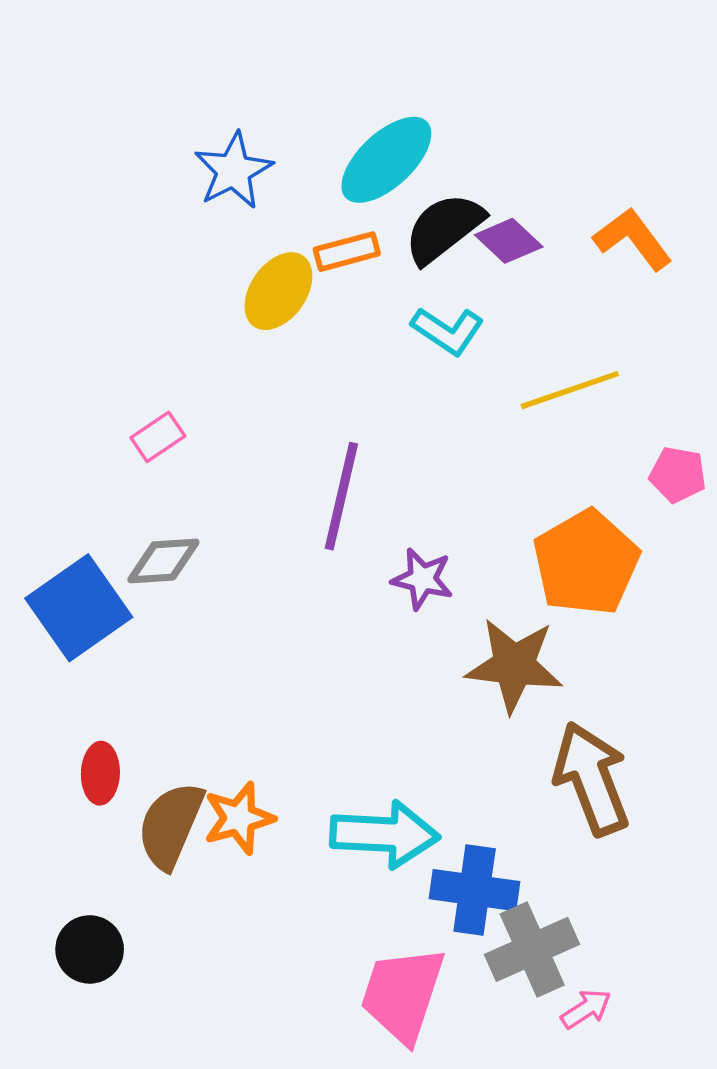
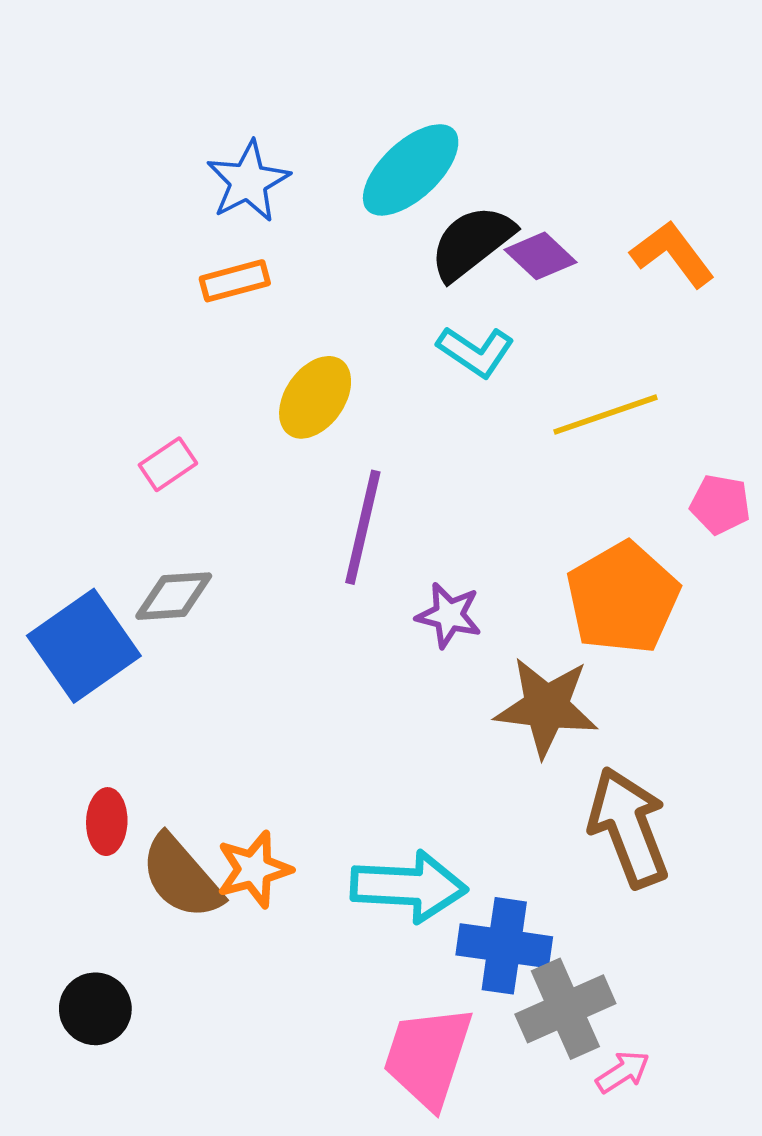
orange rectangle: (347, 252) -> (235, 281), moved
yellow ellipse: (278, 291) -> (315, 397), moved
brown semicircle: (171, 825) -> (181, 877), turned -64

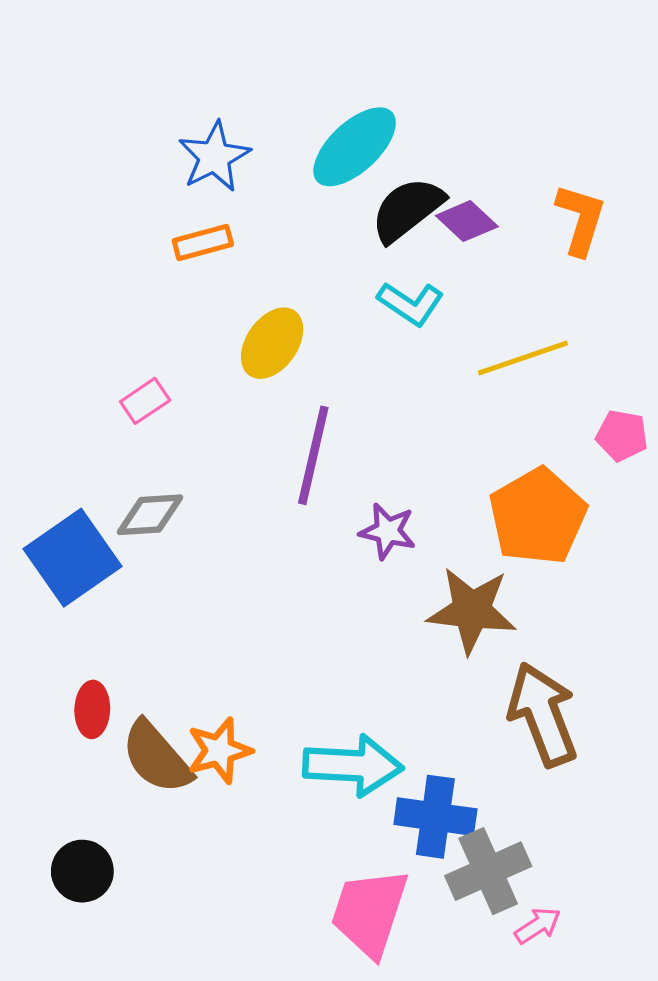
orange L-shape: (672, 254) -> (581, 219), turned 54

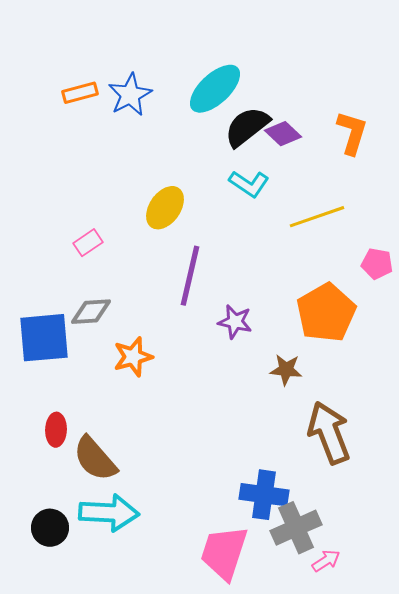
orange rectangle: (203, 243) -> (80, 93), moved
blue square: (72, 558) -> (44, 338), turned 30
brown star: (472, 610) -> (286, 370), size x0.6
orange star: (219, 751) -> (133, 357), moved
cyan arrow: (353, 766) -> (109, 513), moved

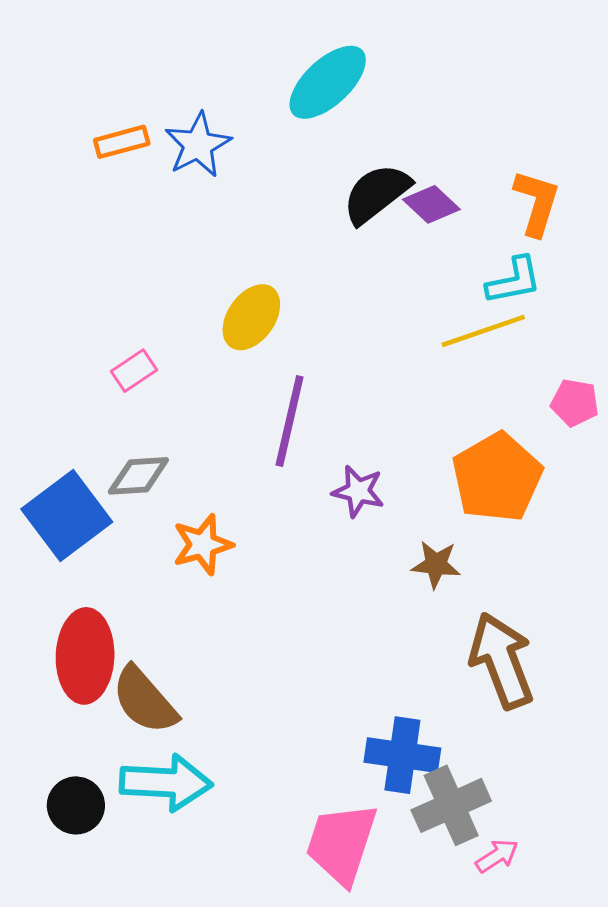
cyan ellipse: (215, 89) -> (328, 82), moved
cyan L-shape: (249, 184) -> (514, 281), moved, turned -45
blue square: (44, 338) -> (67, 516), turned -32
red ellipse: (56, 430) -> (85, 656), size x1.8

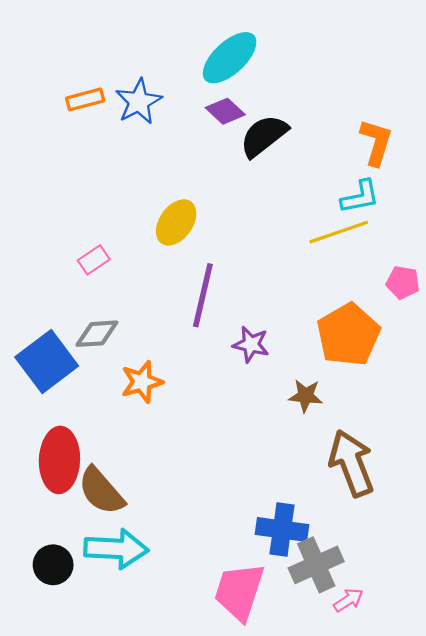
purple diamond: (431, 204) -> (225, 111), moved

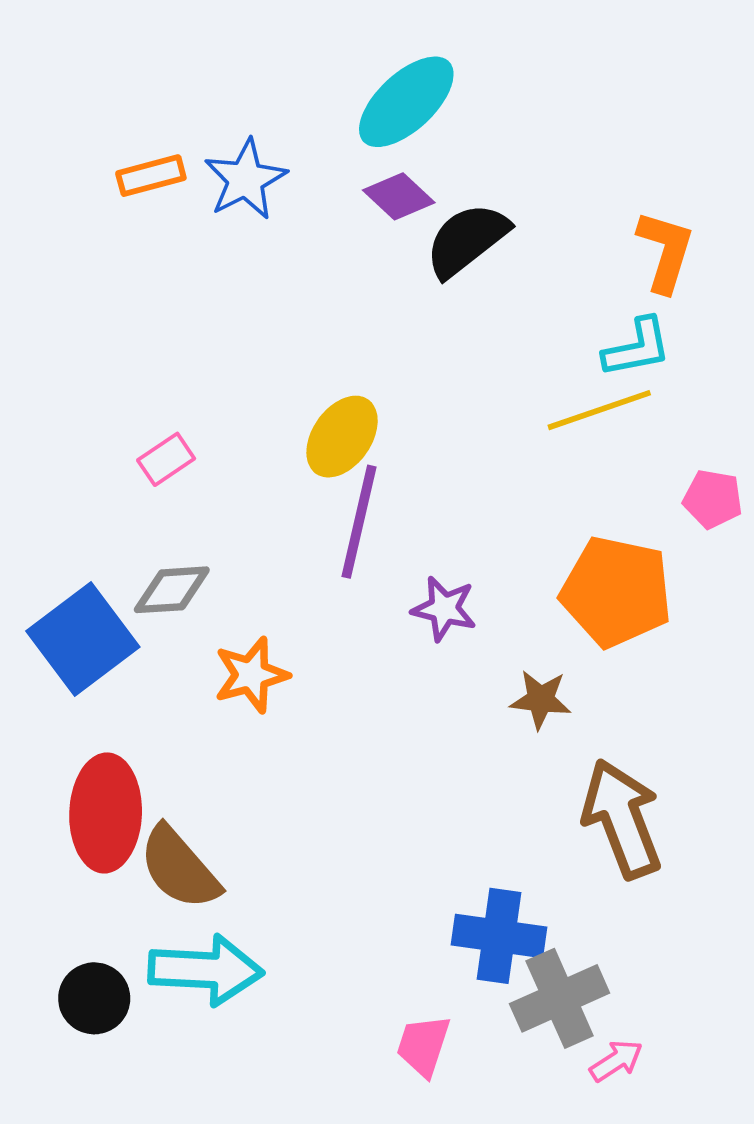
yellow ellipse: (176, 222) -> (342, 437), moved
orange pentagon: (348, 335) -> (616, 592), turned -30
pink trapezoid: (239, 592) -> (423, 1046), size x0.6

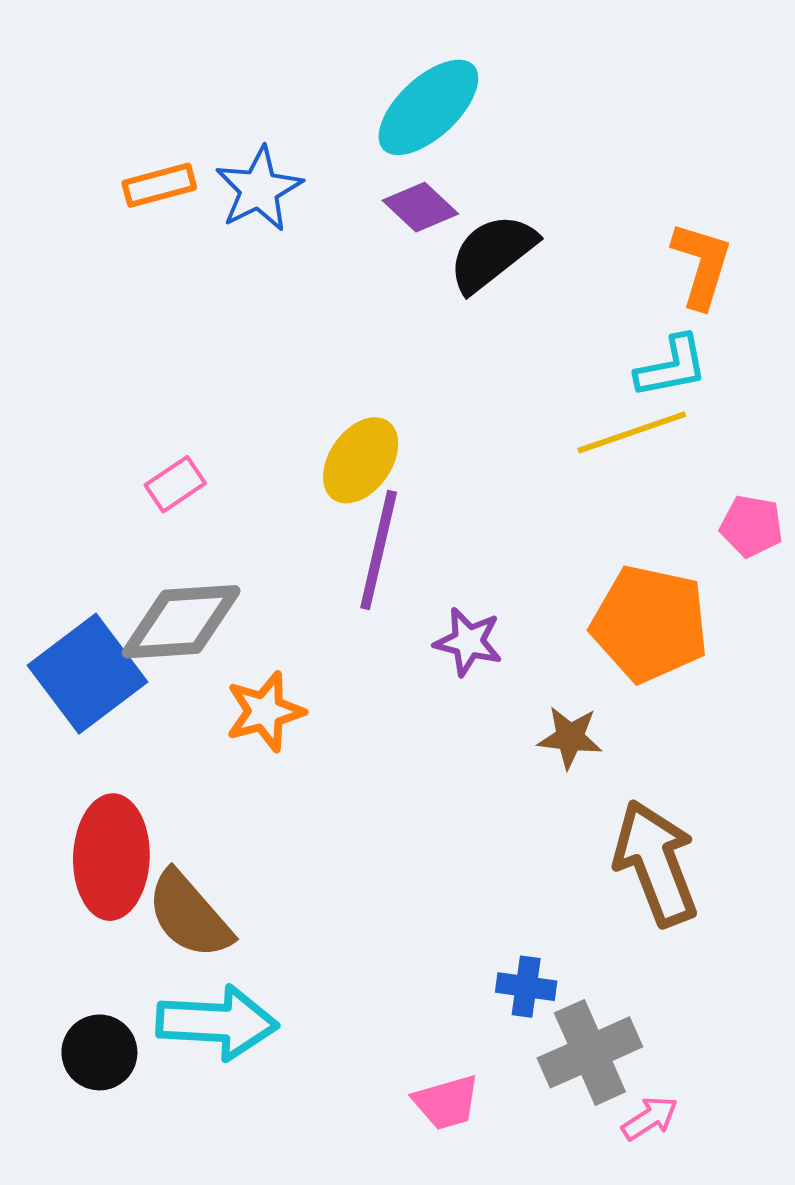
gray diamond: (172, 590) -> (181, 622), size x1.5
blue cross: (499, 936) -> (526, 987), size x0.6
pink trapezoid: (423, 1046) -> (446, 1102), turned -124

